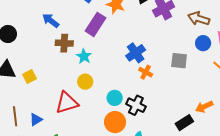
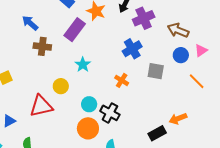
blue cross: (136, 53) -> (132, 49), moved
cyan star: (84, 56) -> (83, 65), moved

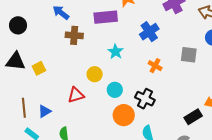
purple rectangle: (75, 30) -> (106, 17), turned 50
blue cross: (132, 49) -> (149, 32), moved
cyan circle: (89, 104) -> (115, 90), moved
red triangle: (41, 106) -> (76, 95), size x0.7

